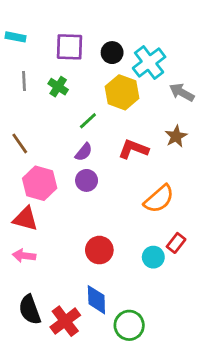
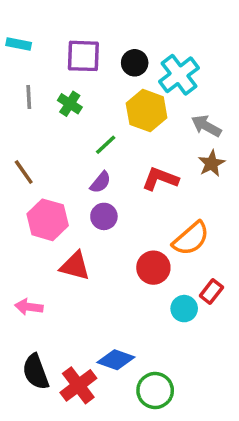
gray arrow: (182, 92) -> (206, 126), moved
red triangle: (25, 219) -> (75, 266), moved
red circle: (99, 250) -> (153, 268), moved
blue diamond: (96, 300) -> (116, 360), turned -68

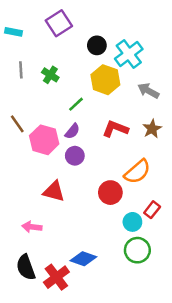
purple square: (83, 56) -> (59, 23), moved, turned -35
brown star: (211, 163) -> (152, 129), moved
pink hexagon: (48, 220) -> (44, 140), moved
pink arrow: (29, 307) -> (32, 227), moved
green circle: (155, 390) -> (137, 250), moved

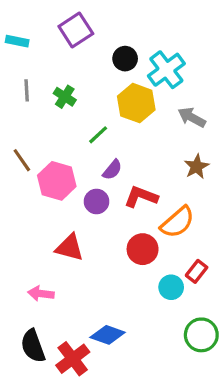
red L-shape: (115, 129) -> (141, 197), moved
purple semicircle: (72, 131) -> (112, 170), moved
green circle: (137, 250) -> (201, 335), moved

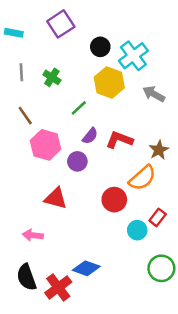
brown line: (22, 160) -> (25, 116), moved
brown star: (197, 167) -> (159, 150), moved
red L-shape: (141, 197) -> (119, 140), moved

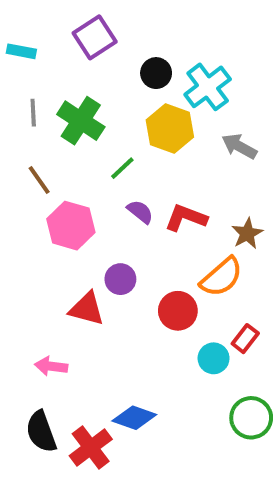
green cross: (52, 77) -> (81, 121), size x1.6
purple semicircle: (90, 136) -> (140, 212), turned -90
purple circle: (77, 161) -> (120, 279), moved

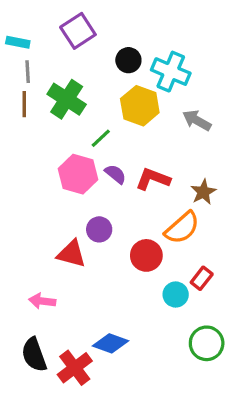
cyan cross: (208, 87) -> (171, 72), turned -30
gray line: (33, 113) -> (28, 72), moved
brown line: (39, 180) -> (24, 104), moved, turned 35
pink hexagon: (71, 226) -> (78, 174), moved

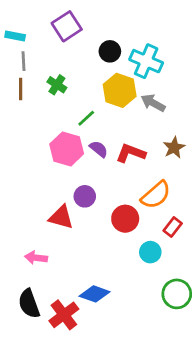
green cross: (67, 99) -> (57, 85), size x0.6
gray arrow: (197, 120) -> (153, 103), moved
brown star: (203, 192) -> (174, 148), moved
red rectangle: (202, 278) -> (173, 227), moved

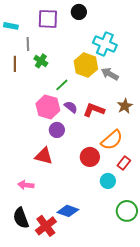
purple square: (67, 26) -> (48, 19), turned 35
black circle: (110, 51) -> (79, 12), moved
gray line: (23, 61) -> (28, 44), moved
purple circle: (85, 196) -> (57, 130), moved

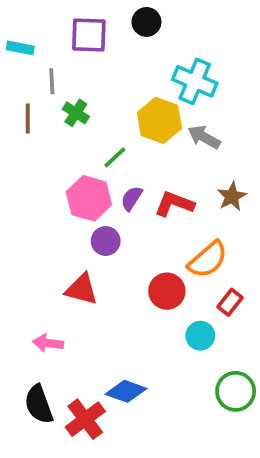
purple semicircle: (71, 107) -> (132, 198), turned -96

